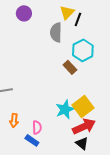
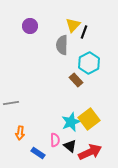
red arrow: (84, 126) -> (90, 152), moved
pink semicircle: (37, 127) -> (55, 140), moved
black triangle: (82, 143) -> (70, 146), moved

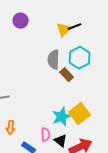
yellow triangle: (73, 25) -> (64, 30), moved
black line: (84, 32) -> (75, 27), turned 48
gray semicircle: (62, 45) -> (54, 60), moved

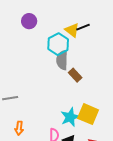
yellow triangle: (64, 30) -> (72, 30), turned -35
cyan hexagon: (80, 58) -> (58, 44), moved
yellow square: (80, 114) -> (88, 114), turned -30

